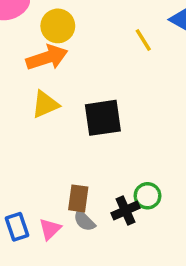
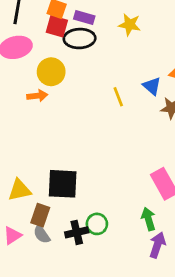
orange arrow: (47, 58) -> (37, 96), size x0.6
yellow triangle: (45, 104) -> (20, 190), moved
black square: (103, 118) -> (63, 184), moved

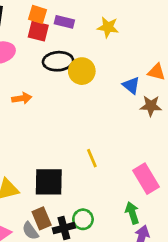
black ellipse: (80, 39) -> (58, 61), moved
yellow circle: (51, 72) -> (82, 71), moved
yellow line: (118, 97) -> (92, 158), moved
brown rectangle: (40, 215) -> (42, 218), moved, turned -40

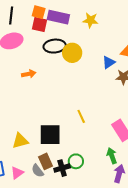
purple rectangle: (64, 22) -> (58, 17), size x1.5
blue triangle: (131, 85) -> (109, 62), turned 48

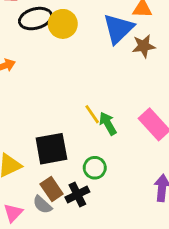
blue triangle: (109, 62) -> (118, 29), size x1.6
green arrow: (112, 156) -> (108, 123), moved
green circle: (76, 161) -> (95, 168), moved

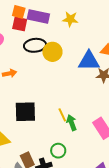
blue triangle: (118, 29) -> (89, 61), turned 35
black square: (51, 149) -> (25, 112), moved

